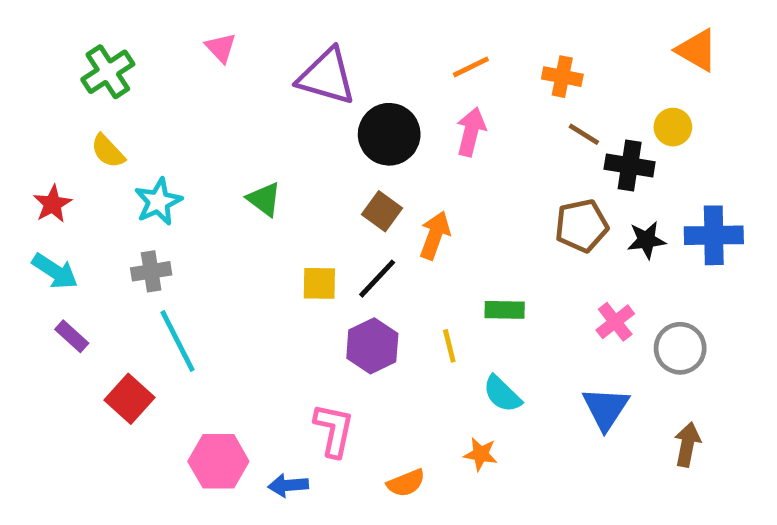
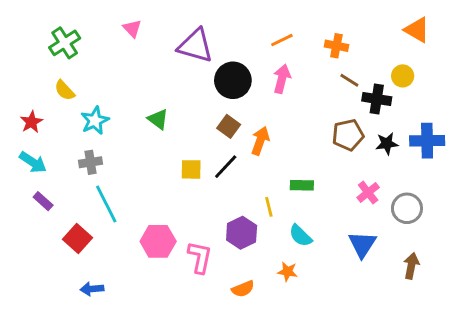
purple hexagon: (372, 346) -> (242, 233), moved
pink hexagon: (218, 461) -> (158, 241), moved
blue arrow: (288, 485) -> (92, 289), moved

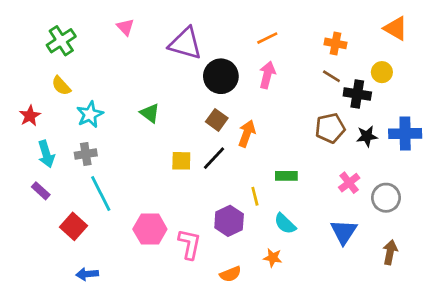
orange cross: (336, 46) -> (335, 43), moved
cyan arrow: (33, 162) -> (46, 154), moved, turned 40

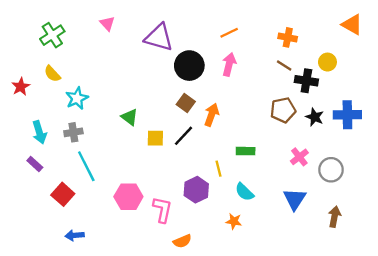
orange triangle: (396, 28) -> (352, 25), moved
green triangle: (150, 113) -> (130, 117), moved
red star: (30, 116) -> (21, 87), moved
black star: (367, 136) -> (315, 117), turned 30
orange semicircle: (230, 274) -> (182, 241), moved

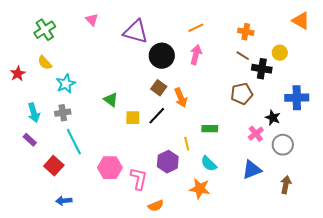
orange arrow: (212, 115) -> (181, 98), turned 138
black star: (315, 117) -> (273, 118), moved
blue triangle: (295, 199) -> (252, 170), turned 35
orange star: (234, 221) -> (200, 189), size x1.5

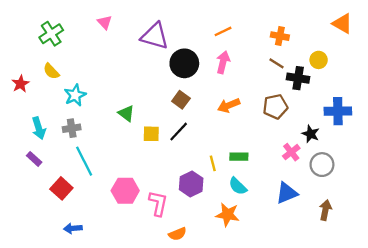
orange arrow: (181, 98) -> (229, 105), moved, turned 90
green rectangle: (210, 129) -> (239, 157), moved

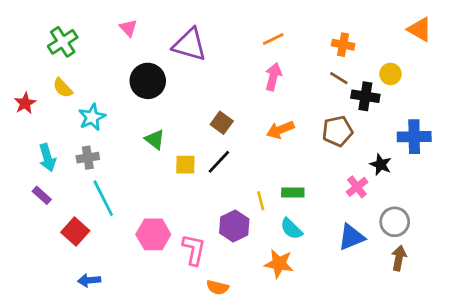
black circle: (184, 63) -> (148, 81), moved
gray circle: (322, 165) -> (395, 222), moved
orange semicircle: (177, 234) -> (218, 287), turned 36

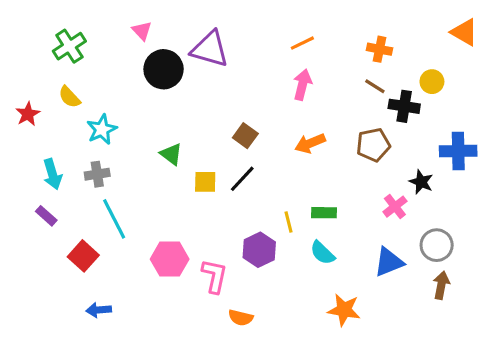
black circle: (148, 81) -> (164, 69), moved
orange star: (279, 264) -> (344, 310), moved

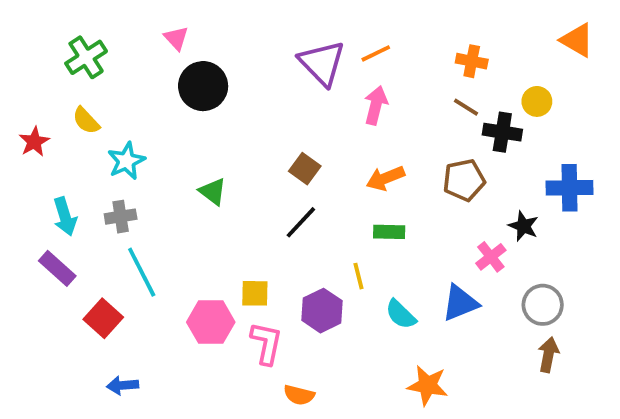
purple triangle: (210, 49) -> (322, 63), moved, turned 30
yellow square: (205, 182) -> (255, 293), moved
green rectangle: (324, 213) -> (389, 232), moved
purple rectangle: (46, 216) -> (57, 268), size x1.4
blue triangle: (389, 262) -> (460, 303), moved

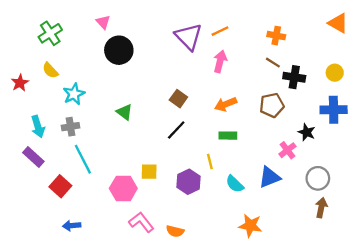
yellow circle: (537, 101) -> (335, 73), moved
pink L-shape: (266, 343) -> (141, 222), moved, turned -50

